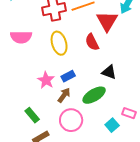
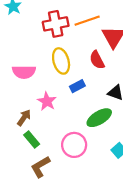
pink semicircle: (21, 37) -> (24, 72), moved
blue rectangle: (68, 76) -> (77, 86), moved
brown arrow: (64, 95) -> (24, 118), moved

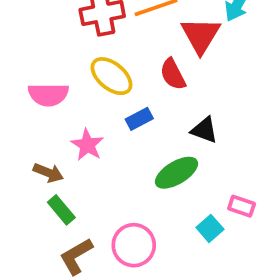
yellow ellipse: (61, 61) -> (111, 76), turned -35
brown arrow: (24, 118) -> (48, 173), turned 77
pink circle: (74, 145) -> (134, 245), moved

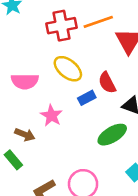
red semicircle: (173, 74) -> (107, 83), moved
green rectangle: (61, 210) -> (13, 160), moved

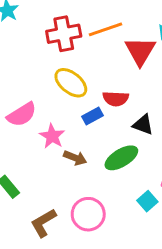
pink semicircle: (25, 81) -> (22, 115), moved, turned -32
red semicircle: (107, 83) -> (116, 99), turned -60
brown arrow: (25, 135) -> (75, 158), moved

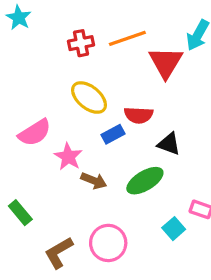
red cross: (64, 34) -> (81, 43), size x0.7

